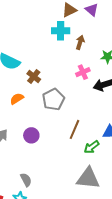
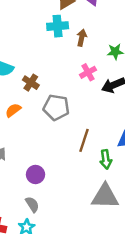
gray pentagon: (53, 99) -> (56, 107), turned -30
purple circle: (31, 135) -> (35, 174), moved
green arrow: (92, 147) -> (106, 159), turned -56

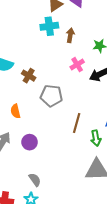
orange semicircle: (13, 110) -> (15, 111), moved, turned -64
purple circle: (35, 174) -> (30, 142), moved

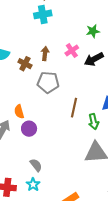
brown arrow: (70, 35) -> (45, 53), moved
orange semicircle: (15, 111) -> (19, 112), moved

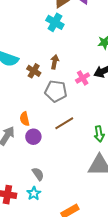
cyan cross: (43, 14) -> (55, 22), turned 36
pink cross: (72, 51) -> (83, 78), moved
brown line: (74, 108) -> (64, 123), moved, turned 42

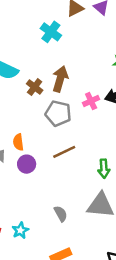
cyan cross: (55, 22) -> (51, 32), moved
brown arrow: (55, 62) -> (60, 79), size x1.5
gray semicircle: (38, 174) -> (61, 214), moved

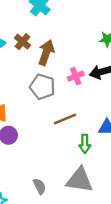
brown cross: (35, 87) -> (22, 42), moved
brown line: (64, 152) -> (65, 119), moved

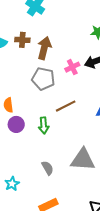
brown cross: (22, 42) -> (22, 40), turned -32
green arrow: (85, 144) -> (44, 125), moved

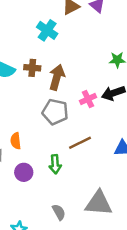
purple circle: (16, 124) -> (24, 172), moved

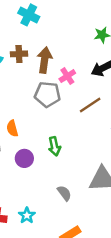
pink cross: (88, 99) -> (67, 76), moved
brown line: (80, 143) -> (90, 105), moved

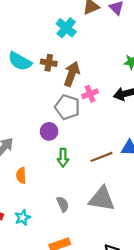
brown line: (90, 105) -> (102, 157), moved
orange semicircle: (12, 128) -> (21, 175), moved
purple circle: (24, 158) -> (49, 131), moved

